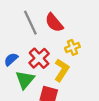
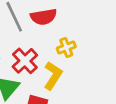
red semicircle: (54, 23) -> (44, 17), turned -60

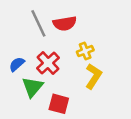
yellow L-shape: (53, 76) -> (94, 76), moved

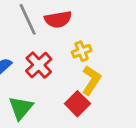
green triangle: (32, 87) -> (21, 108), moved
red square: (59, 104) -> (77, 104), moved, turned 30

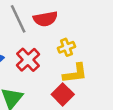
yellow L-shape: (91, 80) -> (75, 73), turned 50

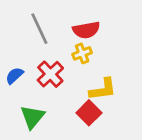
red semicircle: (45, 19) -> (86, 30), moved
yellow cross: (66, 47) -> (82, 53), moved

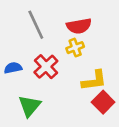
blue semicircle: (14, 76) -> (13, 68), turned 30
red square: (89, 113) -> (103, 102), moved

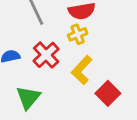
yellow L-shape: (94, 81) -> (82, 70), moved, turned 140

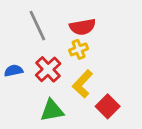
green triangle: (28, 97) -> (52, 110), moved, turned 40

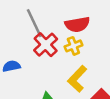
red cross: (48, 69) -> (46, 45), moved

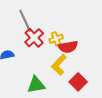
red semicircle: (77, 24) -> (68, 47), moved

